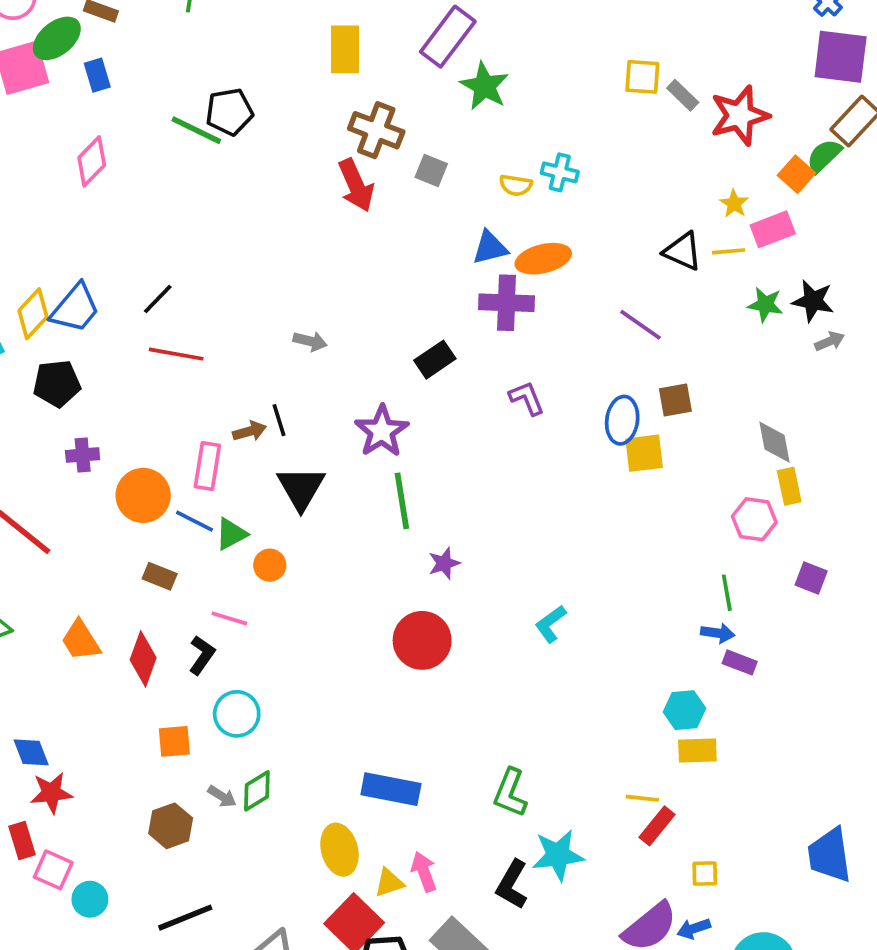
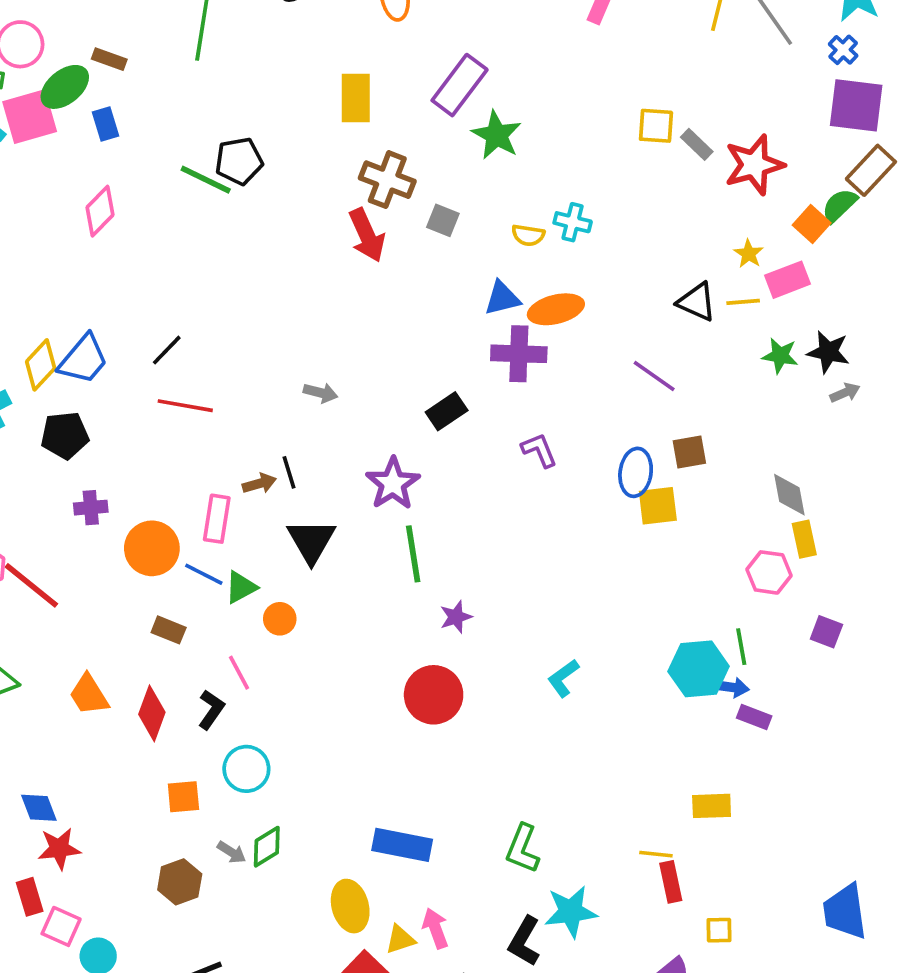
pink line: (229, 618) -> (239, 673), turned 45
cyan hexagon: (685, 710) -> (699, 669), moved, size x1.4
red rectangle: (657, 826) -> (671, 882), turned -51

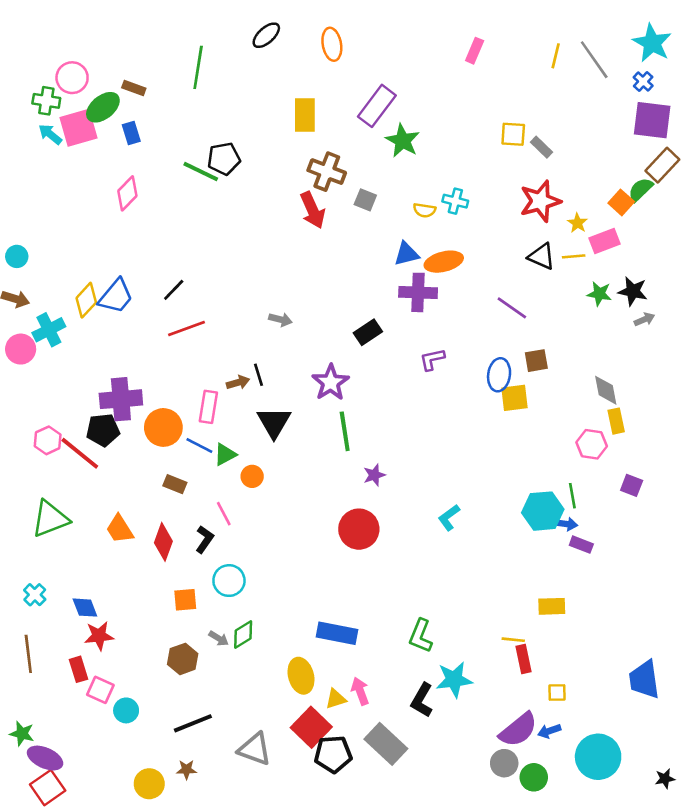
red star: (754, 165) -> (540, 201), moved
red line: (185, 406) -> (187, 328), turned -30
black pentagon: (65, 435) -> (103, 430), moved
purple L-shape: (539, 450) -> (432, 359), turned -80
purple cross: (91, 508) -> (121, 399), size x1.8

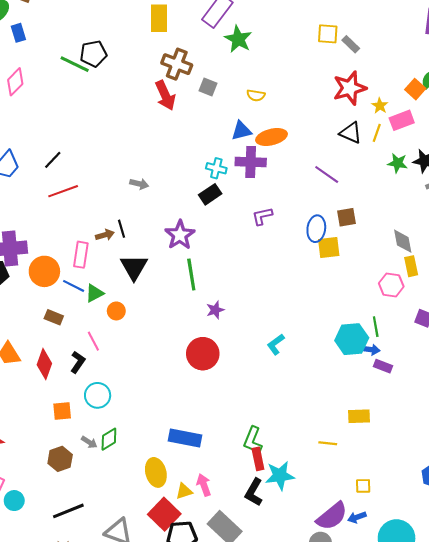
cyan cross: (455, 201) -> (216, 168), moved
yellow line: (574, 256) -> (377, 133), turned -66
red rectangle: (523, 659) -> (258, 459), moved

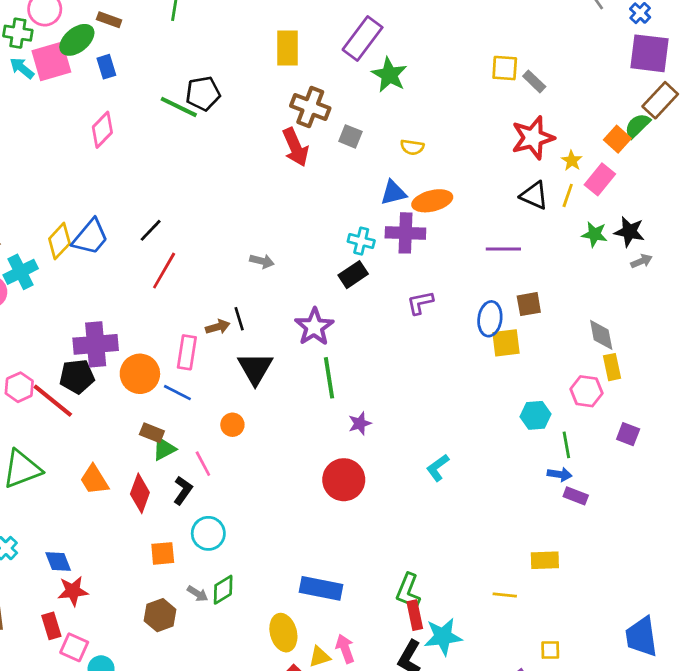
pink rectangle: (402, 120) -> (600, 179), turned -30
purple line: (327, 175) -> (503, 249), turned -35
red line: (63, 191) -> (164, 271), turned -40
green triangle: (94, 293) -> (164, 449), moved
cyan hexagon: (352, 339) -> (536, 415), moved, size x0.7

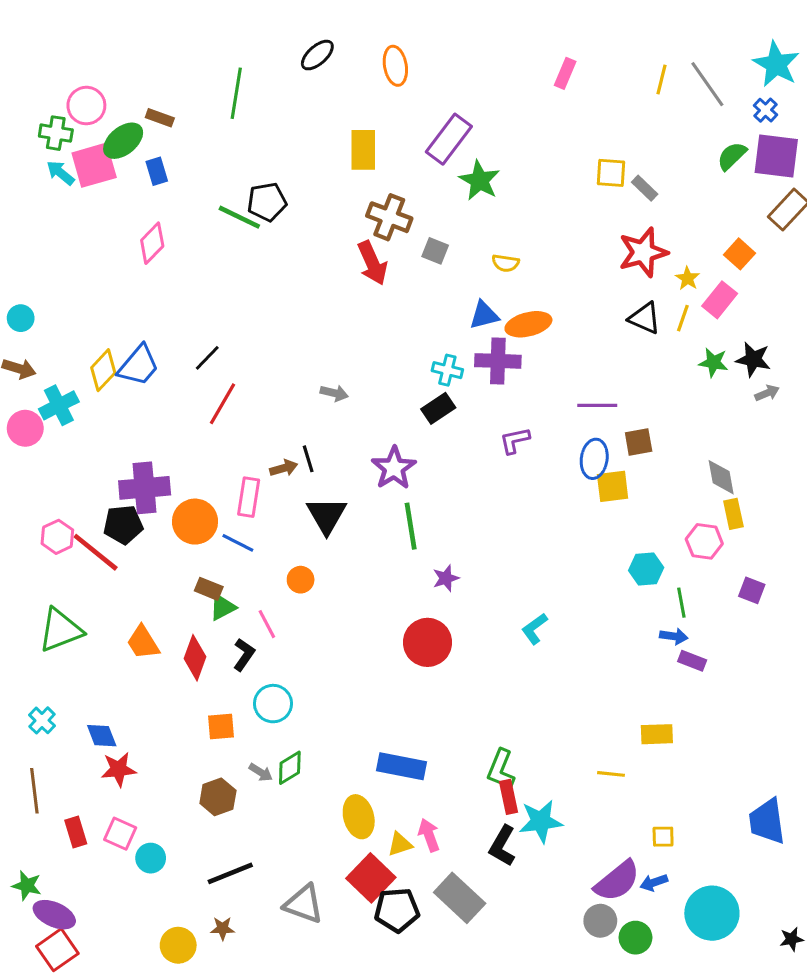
green semicircle: (637, 126) -> (732, 156), moved
purple line: (503, 249) -> (597, 405), moved
red rectangle: (51, 626) -> (76, 832), moved

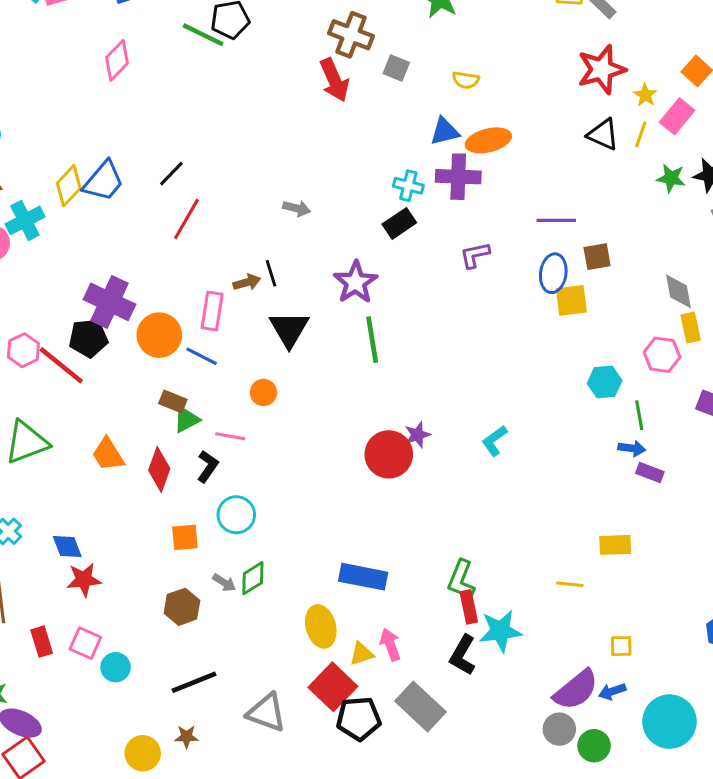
purple cross: (145, 488) -> (109, 302), turned 30
purple star: (446, 578) -> (417, 435), moved
pink line: (267, 624) -> (230, 436), turned -52

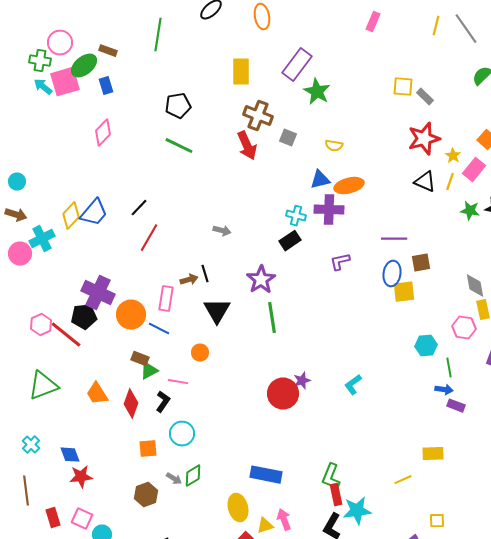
green line: (203, 35) -> (179, 146), moved
yellow line: (570, 584) -> (403, 480), turned -30

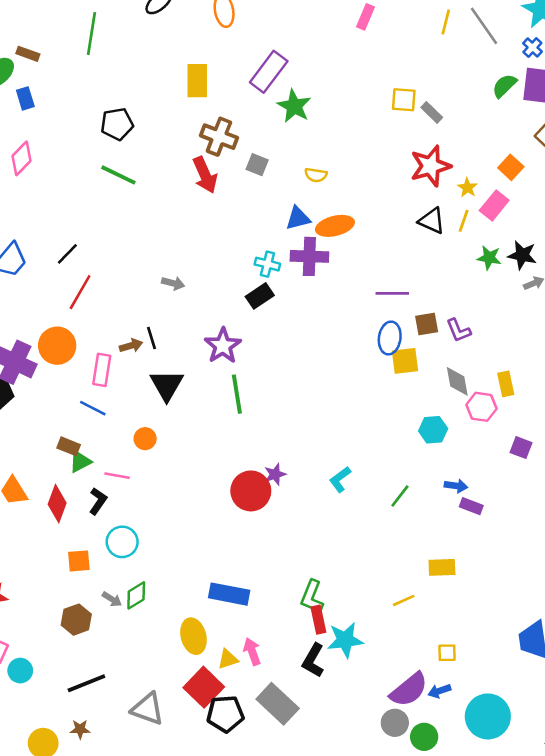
purple L-shape: (340, 262) -> (459, 330), moved, turned -100
gray diamond: (475, 286) -> (457, 381), moved
orange circle: (131, 315) -> (57, 346), moved
green line: (449, 368) -> (400, 496), moved, turned 48

